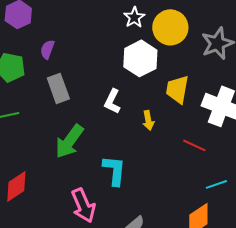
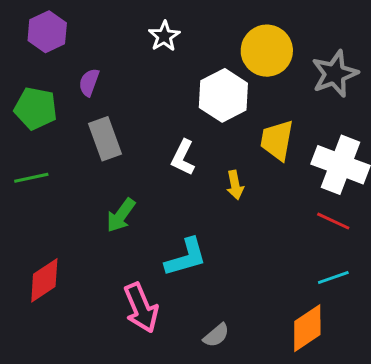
white star: (134, 17) -> (164, 36), moved
green arrow: (69, 141) -> (121, 215), size x0.7
red line: (194, 145) -> (333, 221), moved
cyan L-shape: (114, 170) -> (186, 257), turned 68

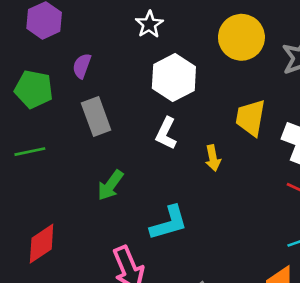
white hexagon: (223, 95) -> (174, 78), moved

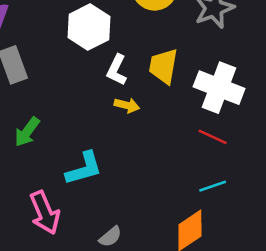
white L-shape: (166, 133) -> (117, 70), moved
yellow arrow: (213, 158) -> (127, 105), turned -65

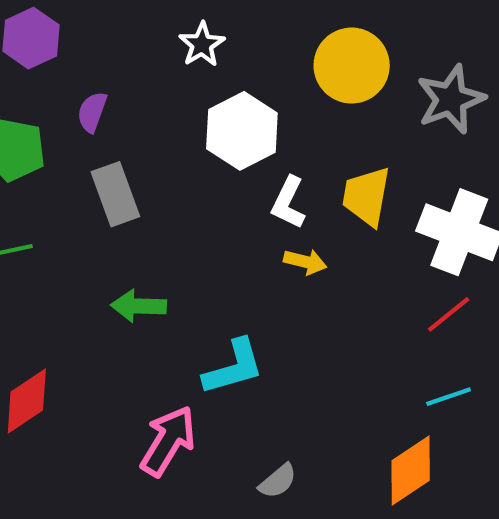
green arrow: (27, 132) -> (139, 306), turned 56
red line: (213, 137) -> (449, 314), turned -64
pink arrow: (45, 213) -> (168, 441), turned -126

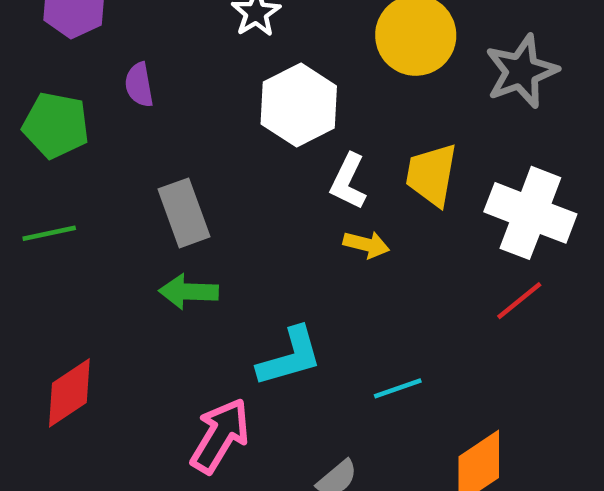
purple semicircle: (92, 112) -> (139, 85), turned -30
gray rectangle: (115, 194) -> (184, 213), moved
cyan line: (449, 397) -> (398, 388), moved

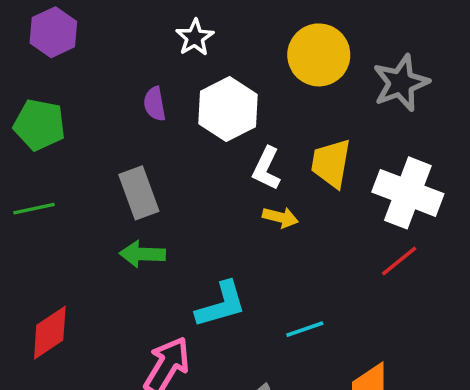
purple semicircle: (139, 85) -> (155, 104), moved

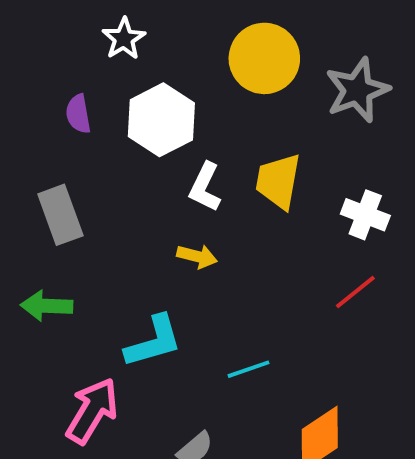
white cross: (408, 193) -> (365, 215), size x0.6
yellow arrow: (280, 217) -> (197, 256), moved
green arrow: (142, 254) -> (47, 306), moved

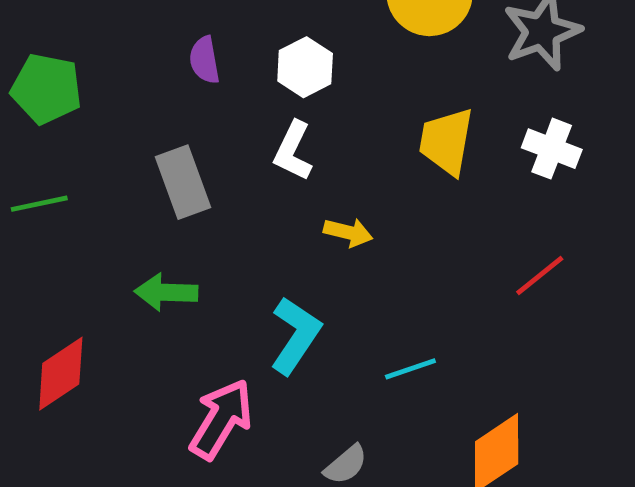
white hexagon: (161, 120) -> (305, 67), size x0.7
white L-shape: (205, 187) -> (293, 151), moved
white cross: (365, 215) -> (552, 149), moved
cyan L-shape: (153, 342) -> (295, 335), turned -40

